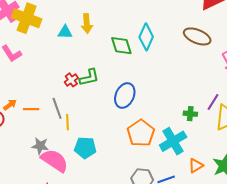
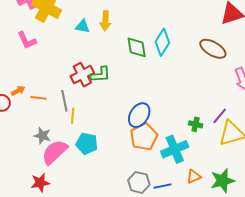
red cross: (71, 80) -> (82, 75), size x1.6
blue ellipse: (125, 95) -> (139, 115), moved
pink semicircle: (55, 160) -> (55, 152), turned -84

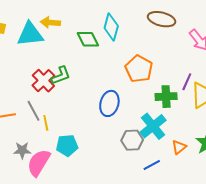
yellow arrow: (105, 21) -> (50, 22), turned 108
cyan triangle: (83, 26) -> (30, 34), size x1.8
green cross: (196, 124) -> (166, 97), size x1.5
orange pentagon: (144, 137) -> (139, 69), moved
gray hexagon: (139, 182) -> (132, 140), moved

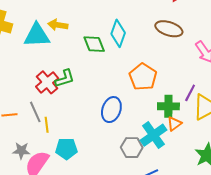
orange triangle: (179, 147) -> (174, 124), moved

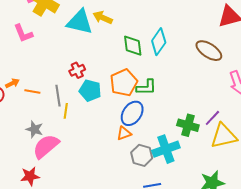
orange pentagon: (143, 77) -> (124, 83), moved
green L-shape: (65, 78) -> (146, 87), moved
red cross: (47, 82) -> (77, 70), size x0.7
orange triangle: (174, 124) -> (124, 133), moved
cyan pentagon: (66, 149) -> (90, 91), moved

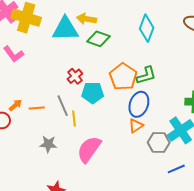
green diamond: (133, 46) -> (98, 39), moved, turned -50
pink semicircle: (46, 146) -> (89, 149), moved

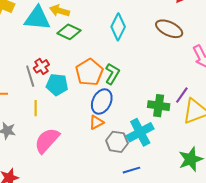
green L-shape: (146, 75) -> (112, 74), turned -50
gray line: (63, 106) -> (30, 76), moved

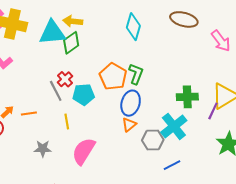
green diamond: (69, 32) -> (71, 43), moved, turned -50
purple line: (182, 95) -> (213, 111), moved

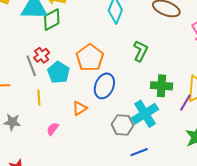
green L-shape: (136, 74) -> (141, 51), moved
cyan pentagon: (84, 94) -> (59, 72), turned 30
orange triangle: (129, 125) -> (80, 108), moved
pink semicircle: (84, 151) -> (53, 129), size x0.5

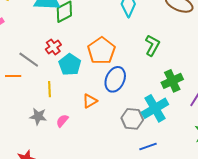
gray line: (31, 66) -> (29, 60), moved, turned -35
green cross: (161, 86) -> (172, 81), turned -30
gray star: (12, 122) -> (38, 116), moved

